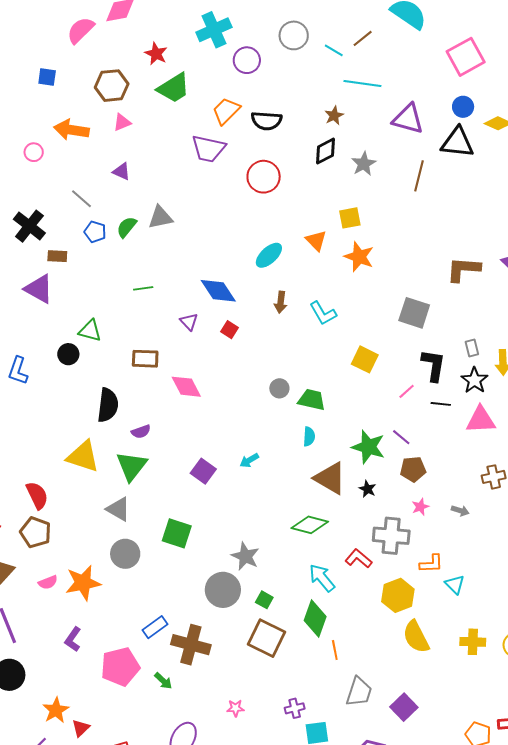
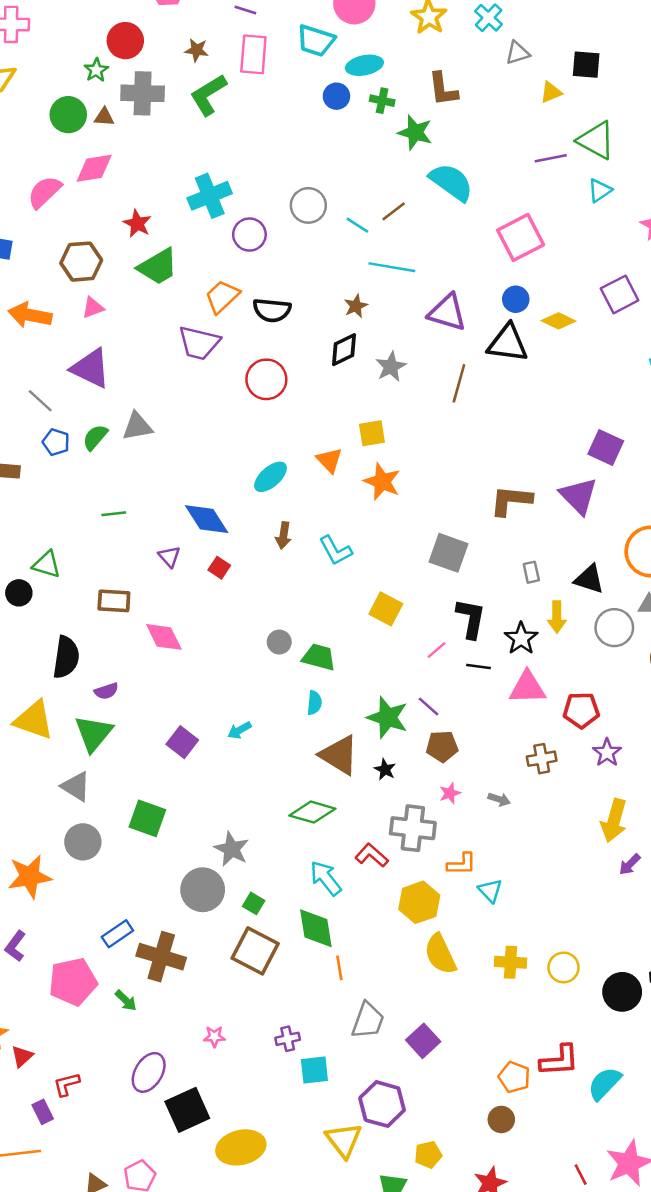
purple triangle: (122, 172) -> (91, 368), size x1.8
gray rectangle: (472, 348) -> (531, 572), moved
green diamond: (315, 619) -> (316, 928), turned -30

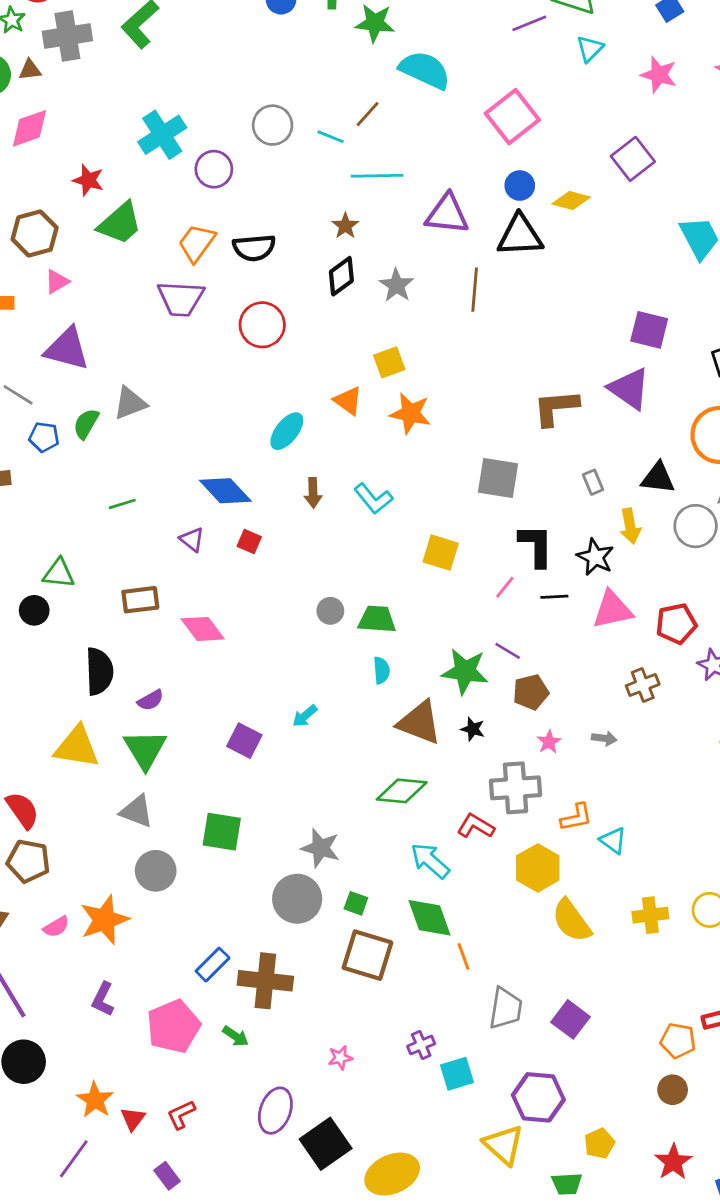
red L-shape: (67, 1084) -> (181, 1115), moved

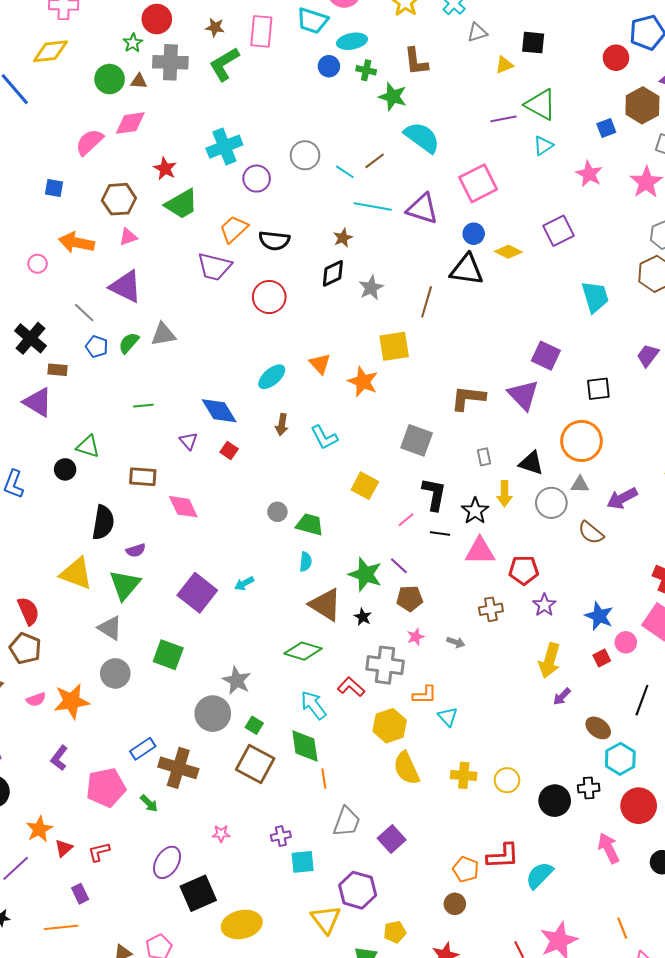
purple triangle: (447, 214) -> (422, 209), moved
yellow square: (389, 362) -> (394, 346), moved, size x1.4
purple square: (244, 741) -> (197, 593), size x1.5

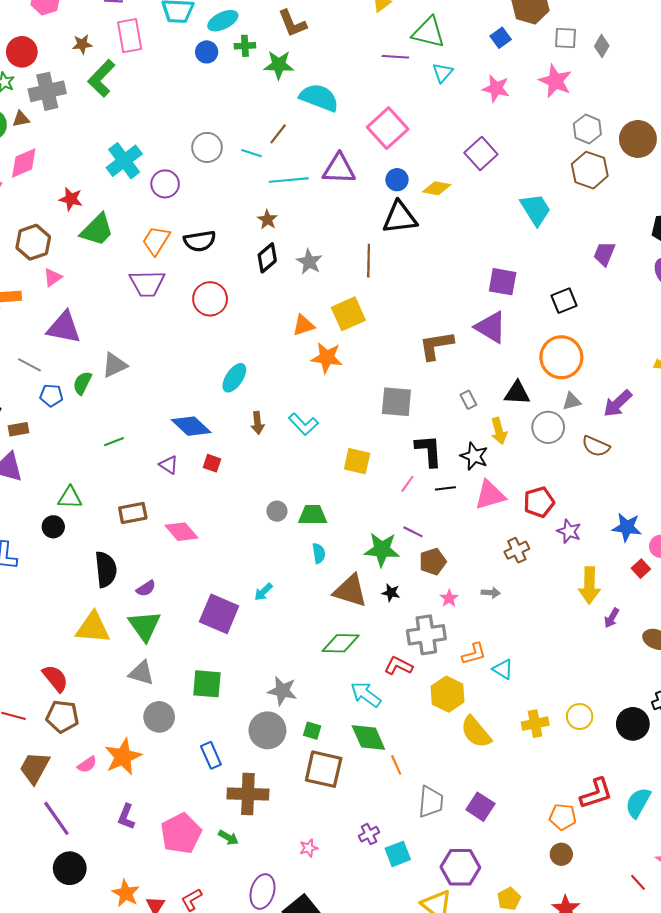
purple line: (503, 119) -> (395, 57), turned 30
orange triangle: (320, 364) -> (303, 325), moved, turned -50
blue rectangle: (143, 749) -> (211, 755), moved, turned -65

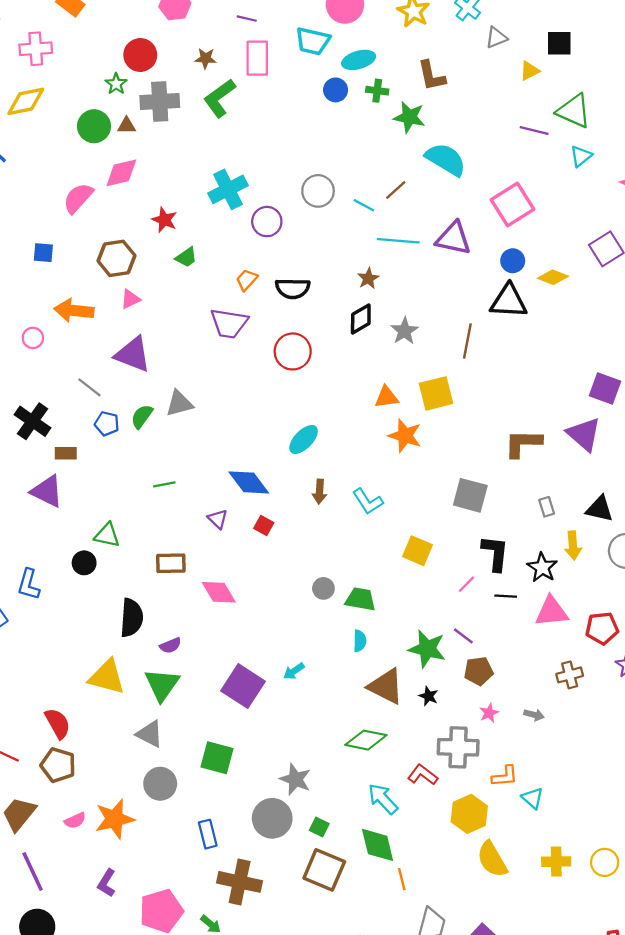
green trapezoid: (97, 230) -> (186, 257), size x0.6
orange trapezoid: (156, 241) -> (247, 280), size x0.7

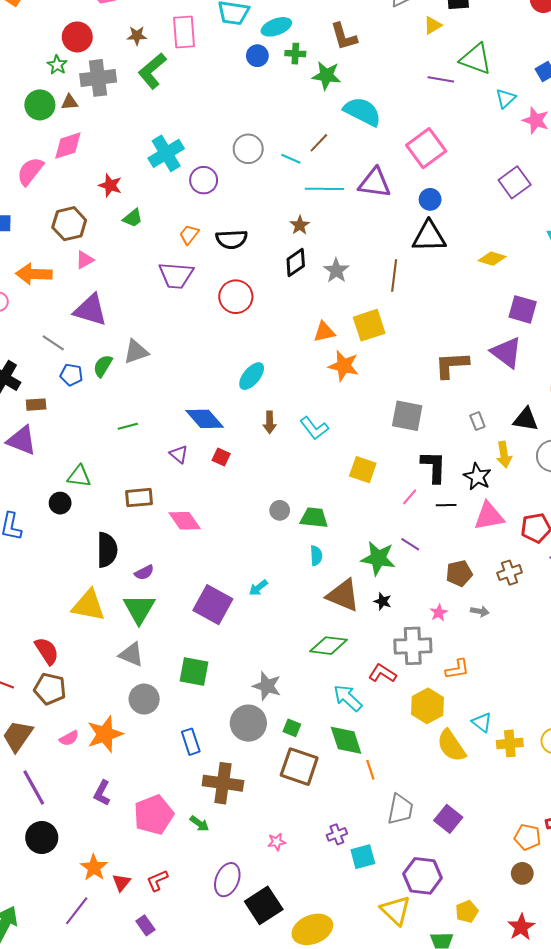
cyan triangle: (581, 156) -> (506, 98), moved
yellow diamond: (553, 277) -> (492, 259), moved
brown pentagon: (478, 671) -> (459, 573), moved
cyan triangle: (533, 798) -> (482, 722), moved

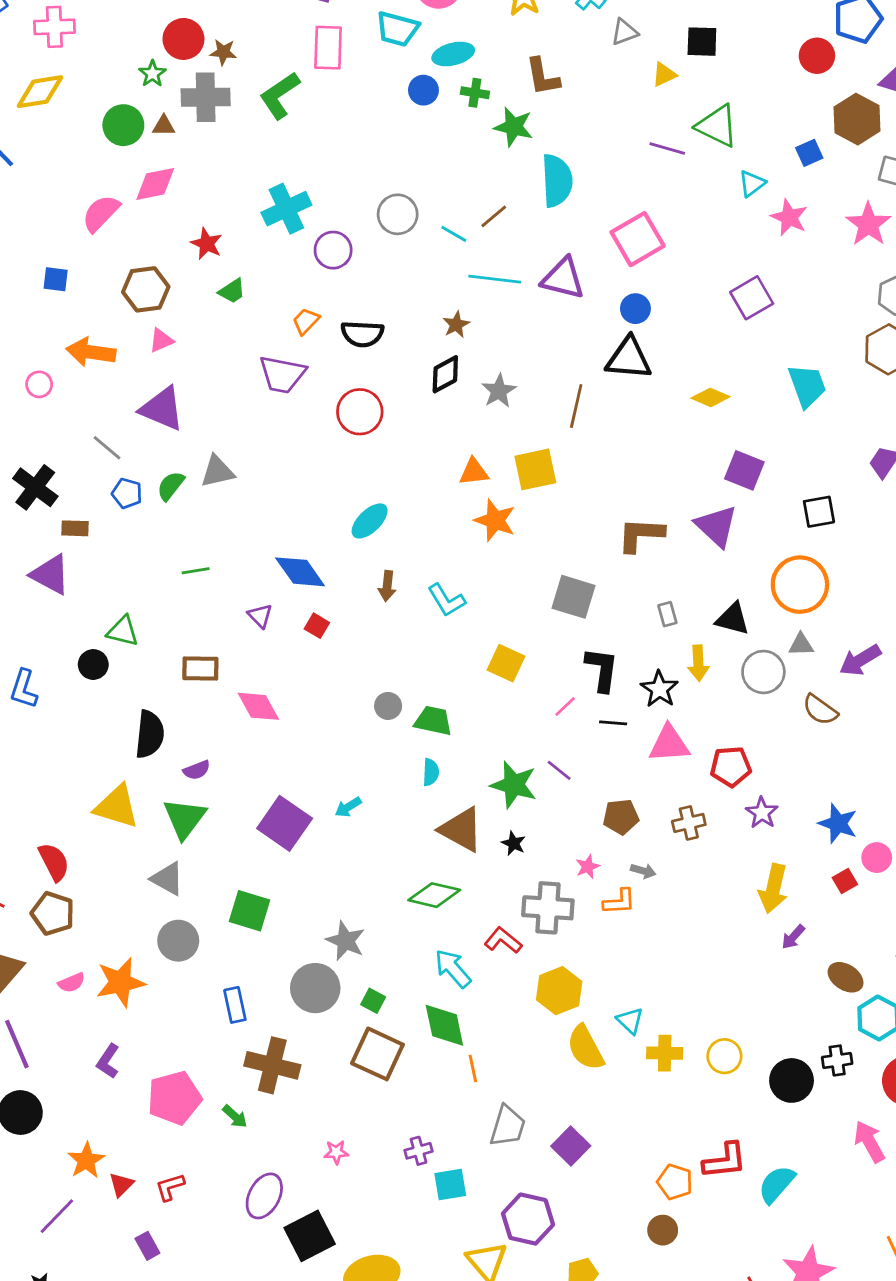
brown star: (137, 36) -> (223, 52), moved
cyan semicircle: (362, 112) -> (557, 181), turned 54
orange L-shape: (457, 669) -> (619, 902), moved

